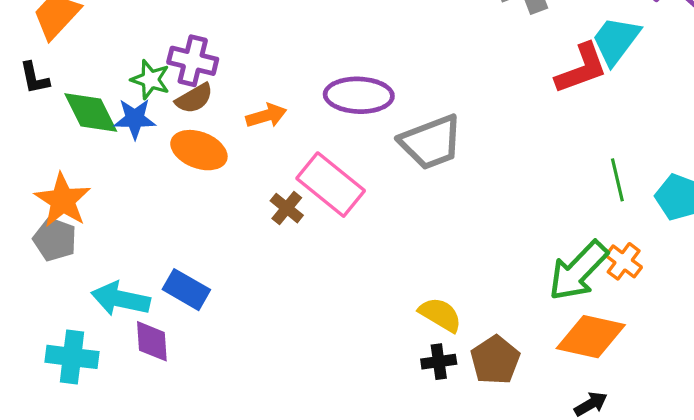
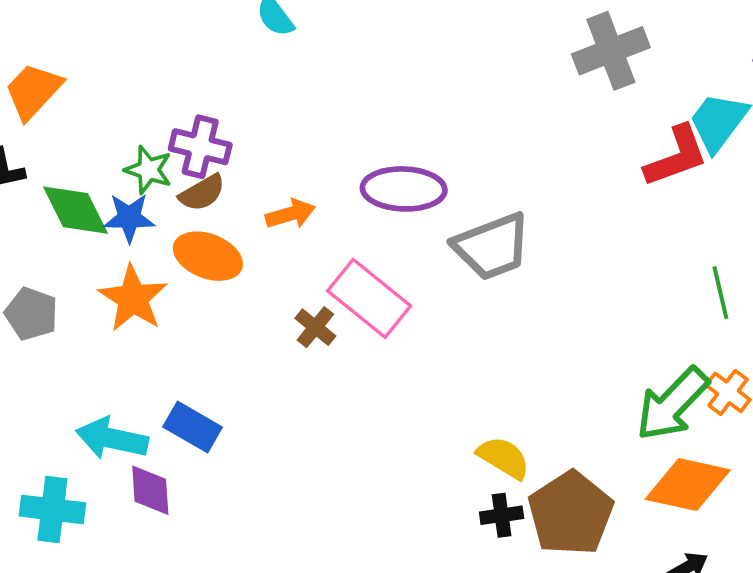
orange star: (63, 200) -> (133, 298), moved
gray pentagon: (55, 239) -> (31, 314), moved
brown pentagon: (495, 360) -> (571, 513), size x1.4

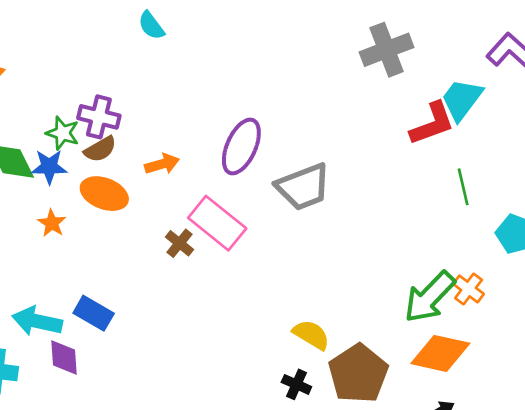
purple ellipse: (404, 189) -> (241, 147), turned -68
green line: (720, 293) -> (463, 187), moved
orange star: (133, 298) -> (52, 223), size x0.6
black cross: (502, 515) -> (296, 384), moved, turned 32

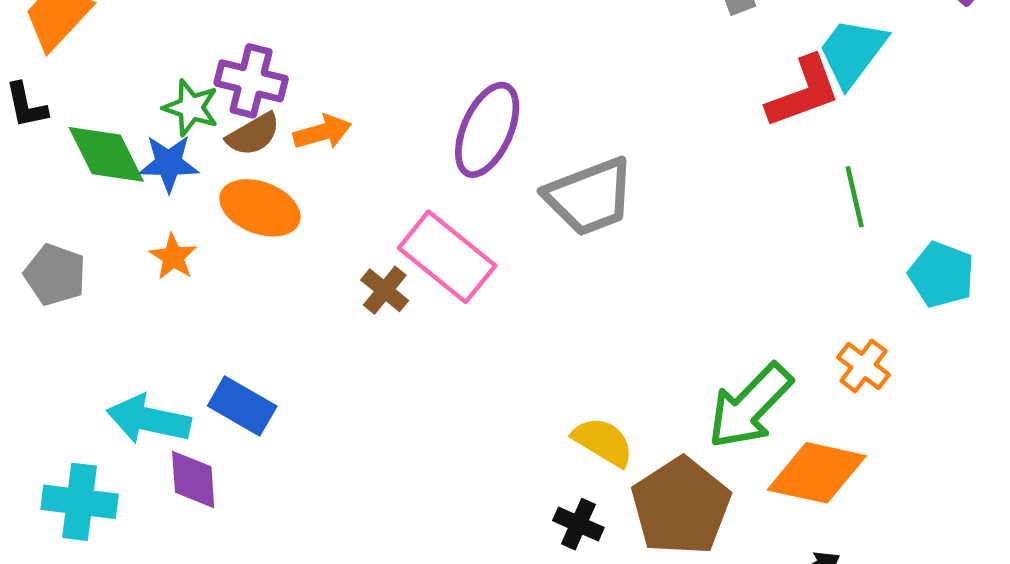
orange arrow: (162, 164) -> (322, 132), moved
green arrow: (430, 297) -> (750, 406), moved

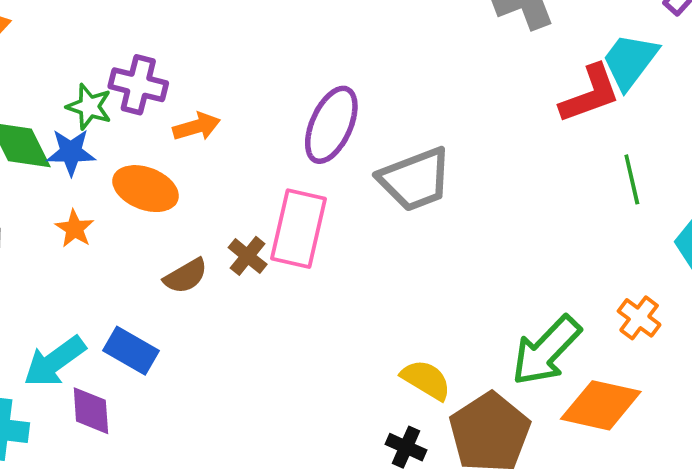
brown semicircle: (253, 134) -> (186, 276), moved
pink rectangle: (447, 257) -> (299, 229), turned 64
cyan arrow: (149, 419) -> (55, 362), turned -48

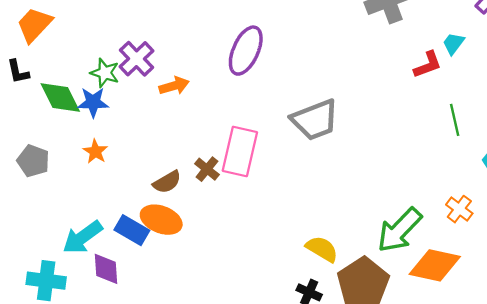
cyan trapezoid: (630, 61) -> (453, 44), size x0.6
purple cross: (138, 85) -> (137, 59), turned 32
red L-shape: (590, 94) -> (428, 65), size x0.7
purple ellipse: (331, 125) -> (246, 51), moved
orange ellipse: (146, 189) -> (161, 220), moved

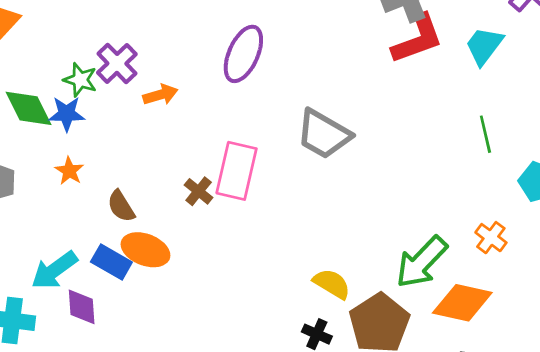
cyan trapezoid: (453, 44) -> (484, 46), size x1.5
red L-shape: (428, 65) -> (417, 39), moved, size x1.6
gray trapezoid: (315, 120) -> (324, 134), turned 51
brown semicircle: (167, 182) -> (121, 206), moved, turned 88

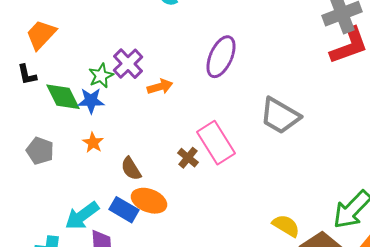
green star: (80, 80) -> (101, 76), turned 30
pink rectangle: (237, 171) -> (216, 143), turned -45

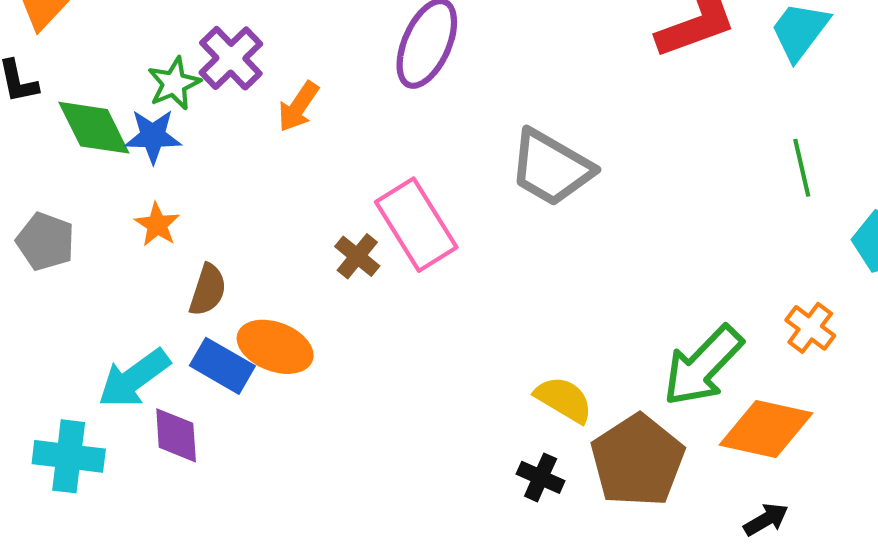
orange arrow: (160, 87) -> (298, 107), turned 140
brown semicircle: (131, 169) -> (208, 290), moved, turned -130

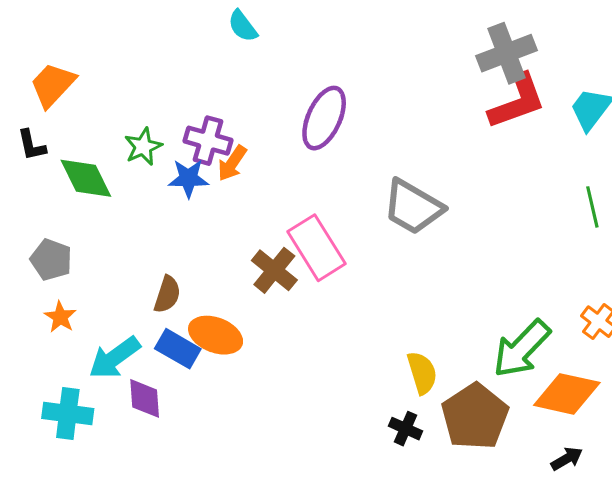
purple cross: (231, 58) -> (208, 141), moved, turned -30
blue star: (153, 136) -> (188, 178), moved
orange star: (157, 225) -> (60, 317), moved
brown cross: (357, 256) -> (274, 270), size x1.4
yellow semicircle: (564, 399) -> (422, 373), turned 42

